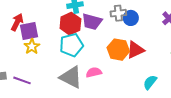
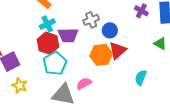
blue circle: (131, 18) -> (110, 30), moved
yellow star: (32, 46) -> (20, 85), moved

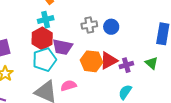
purple cross: (141, 11) -> (126, 65), moved, turned 32
blue circle: (110, 30) -> (111, 27), moved
purple trapezoid: (68, 35) -> (62, 47), moved

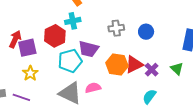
blue circle: (111, 27) -> (146, 32), moved
red hexagon: (42, 38) -> (55, 36), moved
purple cross: (126, 65) -> (152, 70), turned -32

